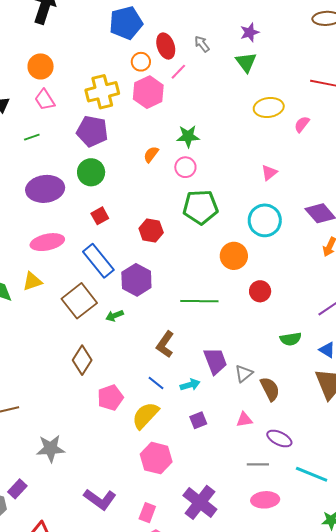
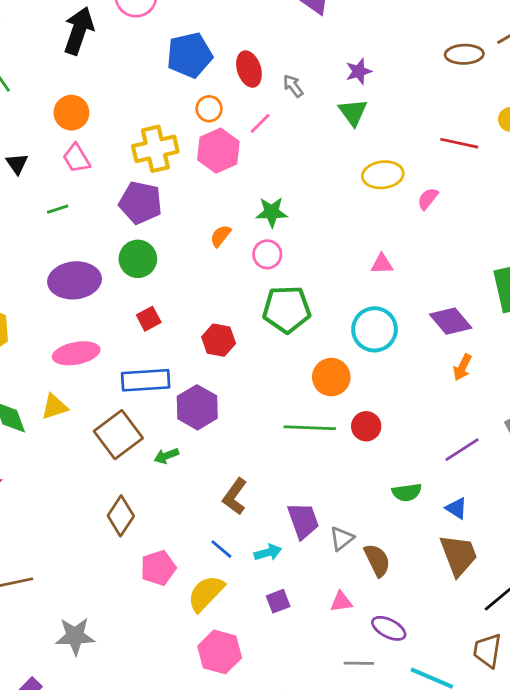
red ellipse: (166, 46) -> (249, 69), moved
pink triangle: (269, 173) -> (382, 264), turned 36
blue rectangle: (98, 261) -> (146, 380), turned -56
green line: (199, 301) -> (310, 428), moved

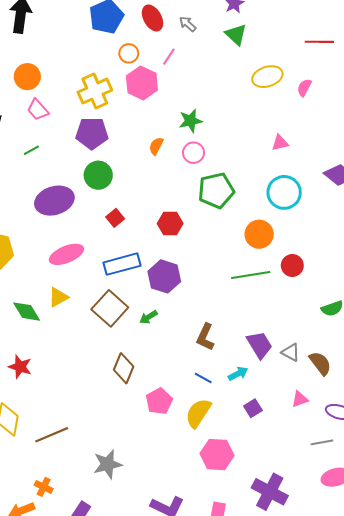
gray triangle: (342, 538) -> (291, 352), turned -42

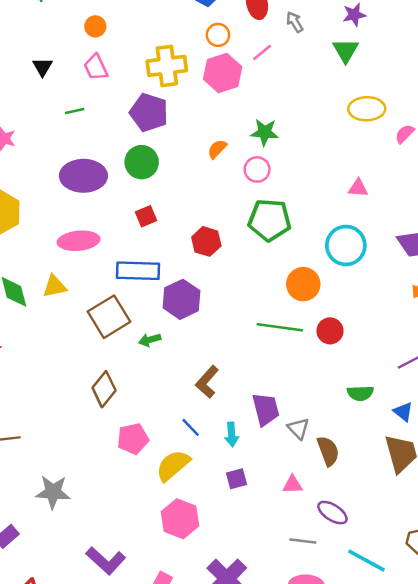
orange circle: (27, 77) -> (95, 26), size x0.7
cyan arrow: (238, 374) -> (232, 434), turned 96

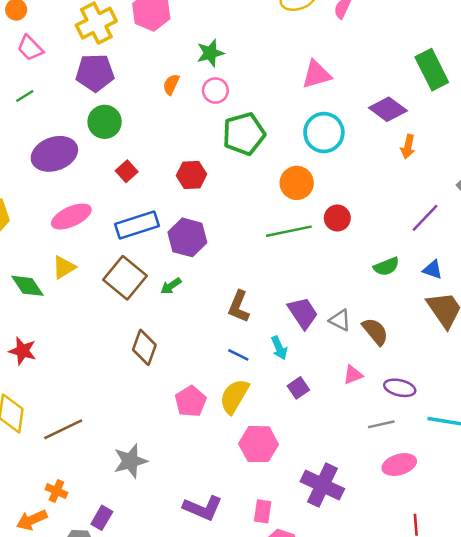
pink triangle: (358, 188) -> (316, 74), size x1.5
pink pentagon: (133, 439) -> (191, 401), moved

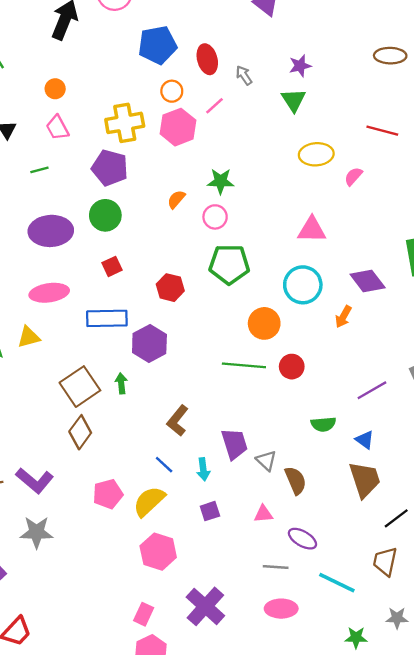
orange arrow: (408, 147) -> (343, 317), moved
brown square: (125, 278) -> (80, 387), moved
green arrow: (171, 286) -> (121, 383), turned 102
purple L-shape: (203, 508) -> (35, 480), moved

